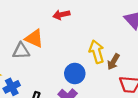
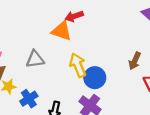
orange triangle: (34, 38) -> (62, 31), moved
yellow arrow: (97, 52) -> (78, 65), moved

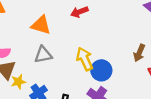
orange triangle: (62, 31) -> (41, 25), moved

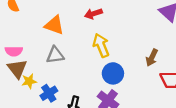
yellow arrow: (85, 59) -> (101, 45), moved

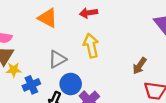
gray triangle: (55, 55) -> (57, 59), moved, turned -30
blue circle: (113, 73) -> (71, 84), moved

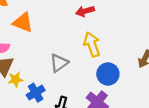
orange triangle: (48, 18) -> (23, 22), moved
blue circle: (71, 84) -> (108, 74), moved

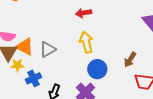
orange triangle: (23, 22) -> (25, 47), moved
gray triangle: (59, 63) -> (48, 49), moved

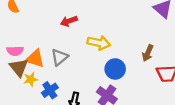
red arrow: (83, 13) -> (69, 21), moved
yellow arrow: (86, 42) -> (99, 43), turned 125

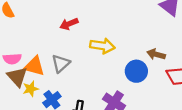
brown arrow: (148, 53) -> (156, 54), turned 84
blue circle: (115, 69) -> (136, 71), moved

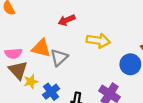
orange triangle: (34, 66) -> (41, 48), moved

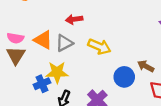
gray triangle: (59, 58) -> (64, 43), moved
yellow star: (31, 82) -> (57, 72), moved, size x1.5

